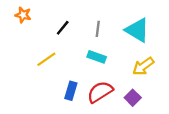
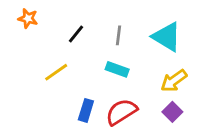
purple square: (133, 98) -> (172, 112), moved

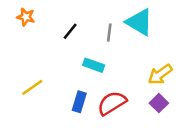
cyan triangle: (167, 37) -> (139, 22), moved
cyan rectangle: (117, 69) -> (94, 65), moved
yellow line: (56, 72) -> (32, 87), moved

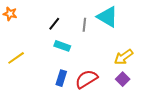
orange star: (26, 17) -> (10, 14), moved
cyan rectangle: (94, 65) -> (62, 46), moved
yellow line: (32, 87) -> (16, 58), moved

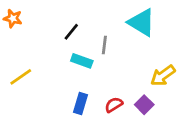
gray line: (84, 25) -> (104, 45), moved
red semicircle: (86, 79) -> (114, 105), size x0.6
purple square: (123, 79) -> (144, 105), moved

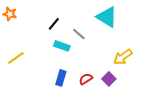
gray line: (104, 45) -> (79, 34), turned -56

